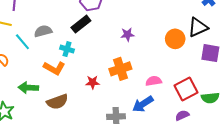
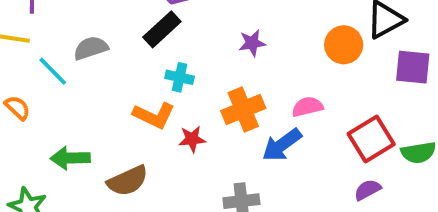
cyan cross: (67, 49) -> (180, 77), moved
orange L-shape: (54, 68) -> (154, 115), moved
pink semicircle: (154, 81) -> (307, 107), moved
blue arrow: (143, 104) -> (282, 145), moved

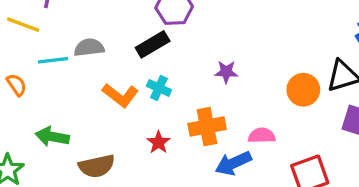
cyan line: (53, 71) -> (53, 60), turned -64
orange L-shape: (154, 115) -> (120, 95), moved
red star: (192, 139) -> (158, 142), turned 30

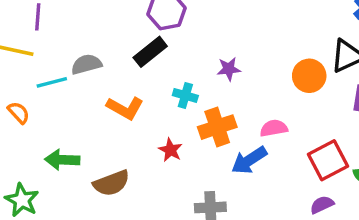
cyan cross: (159, 88) -> (185, 95), moved

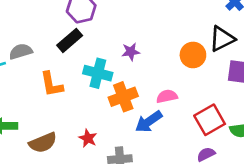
cyan cross: (185, 95) -> (98, 73), size x1.5
orange L-shape: (125, 108) -> (52, 84), turned 52
red star: (170, 150) -> (88, 138), moved

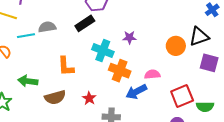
orange L-shape: (52, 84) -> (66, 66), moved
orange cross: (123, 97) -> (120, 71), turned 35

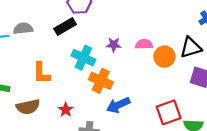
pink semicircle: (152, 74) -> (144, 44), moved

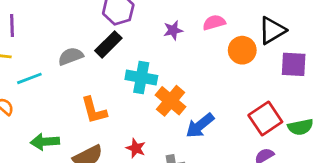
gray semicircle: (23, 28) -> (71, 56), moved
pink semicircle: (144, 44) -> (214, 22), moved
purple star: (114, 45) -> (173, 30), moved
orange cross: (101, 81) -> (171, 101), turned 30

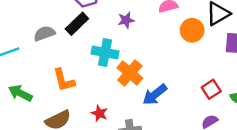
purple star: (173, 30) -> (126, 20), moved
red square: (265, 119) -> (211, 89), size x0.7
green arrow: (45, 142) -> (20, 93), moved, turned 30

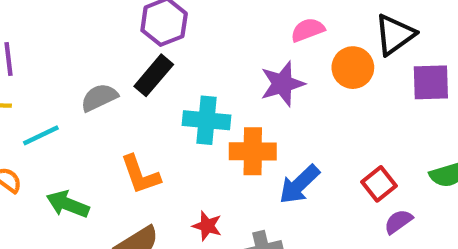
purple star: (126, 20) -> (282, 84), moved, size x1.5
orange cross: (130, 73) -> (253, 151), turned -35
red square: (211, 89) -> (379, 184), moved

